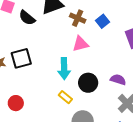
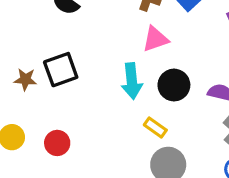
black circle: (88, 83) -> (174, 85), moved
yellow rectangle: (65, 97) -> (155, 128), moved

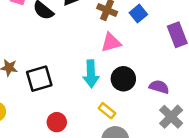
black square: (61, 70) -> (39, 79), moved
red circle: (57, 143) -> (57, 122), moved

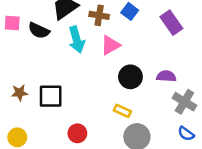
cyan arrow: (91, 74) -> (77, 40), moved
black square: (39, 79) -> (51, 96), turned 30

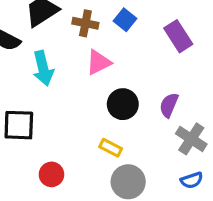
cyan arrow: (77, 40) -> (43, 68), moved
purple semicircle: (166, 76) -> (169, 105), turned -72
blue semicircle: (186, 134) -> (192, 180), turned -56

